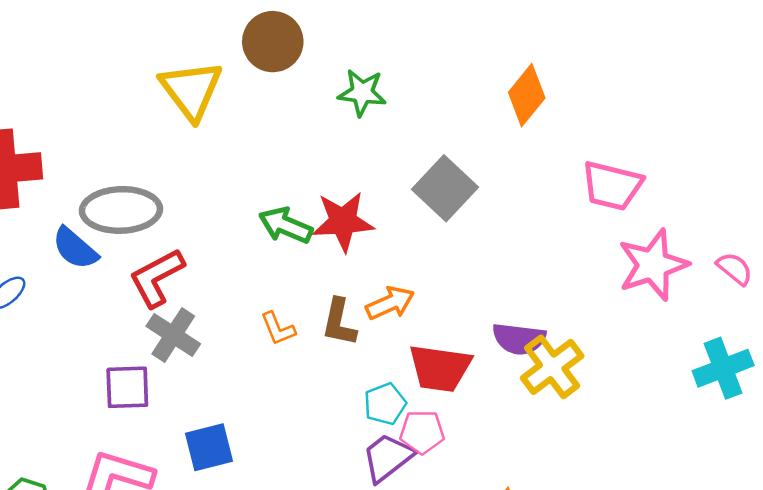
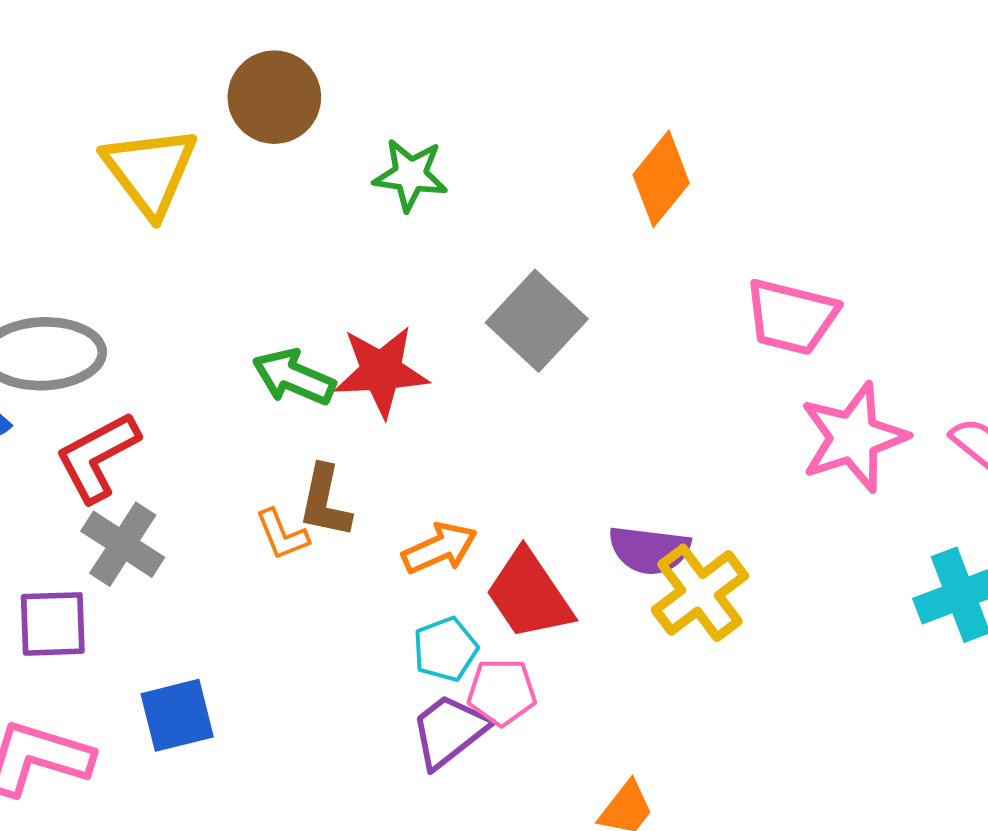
orange arrow: (390, 303) -> (440, 548), moved
brown L-shape: (339, 322) -> (325, 501), moved
red trapezoid: (440, 368) -> (529, 595), turned 48

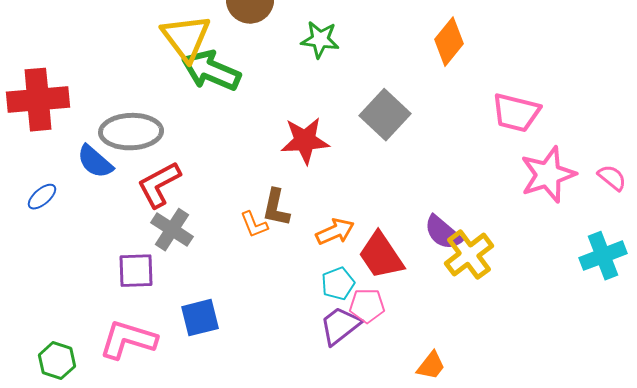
green arrow: (294, 377) -> (211, 71), moved, size x1.4
purple semicircle: (649, 550) -> (443, 233), turned 33

